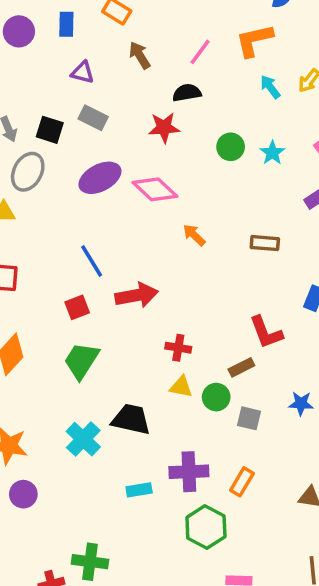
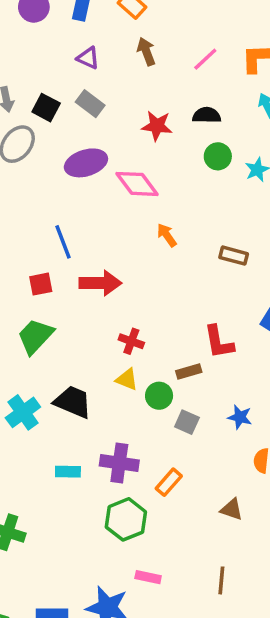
black semicircle: (187, 93) -> (207, 115), moved

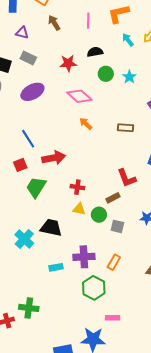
pink line: (205, 59) -> (88, 21), turned -35
pink diamond: (137, 184) -> (79, 96), moved
green trapezoid: (35, 336) -> (36, 187), moved

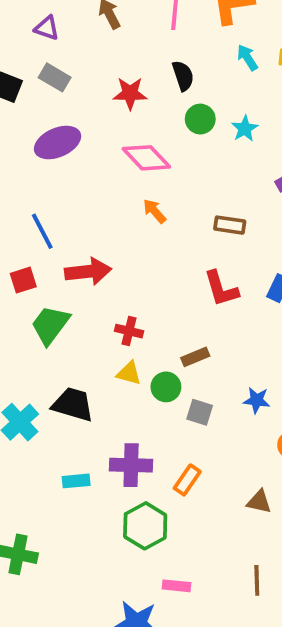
black semicircle: (95, 52) -> (183, 76), turned 77
red L-shape: (127, 178) -> (221, 289), moved

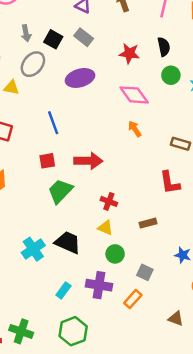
blue line: (42, 231) -> (53, 123), moved
green circle: (166, 387) -> (115, 254), moved
gray square: (200, 412) -> (145, 272), moved
cyan rectangle: (76, 481) -> (63, 290), turned -56
green hexagon: (145, 526) -> (73, 331), moved

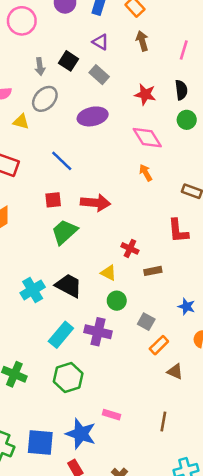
black square: (53, 39) -> (68, 61), moved
blue line: (53, 123) -> (62, 161), turned -30
red cross: (109, 201) -> (130, 248), moved
cyan rectangle: (63, 290) -> (61, 335), size x1.5
orange rectangle: (133, 299) -> (159, 345), moved

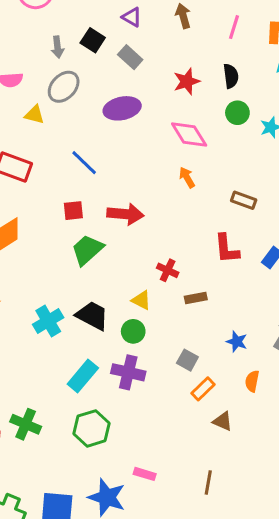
red star: (145, 94) -> (187, 81), turned -30
green circle: (117, 301) -> (133, 331), moved

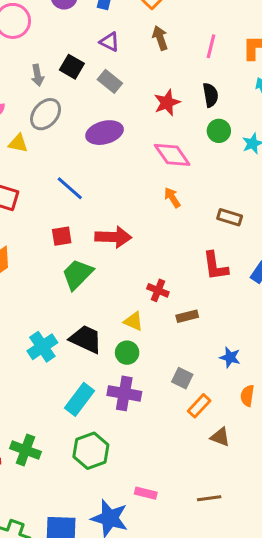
brown line: (208, 483) -> (209, 498), turned 75

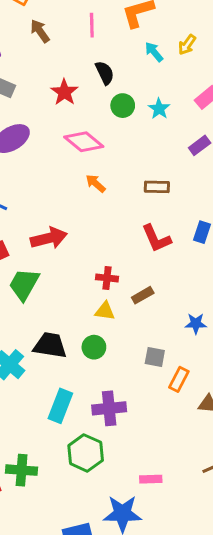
yellow triangle: (133, 321) -> (105, 311), moved
purple cross: (124, 393) -> (109, 408), moved

